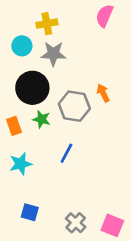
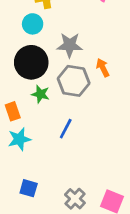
cyan circle: (22, 46) -> (33, 24), moved
gray star: (53, 54) -> (70, 45), moved
orange rectangle: (14, 126) -> (13, 111), moved

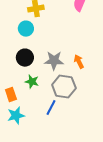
gray star: (70, 45) -> (54, 61), moved
black circle: (31, 62) -> (25, 58), size x0.7
gray hexagon: (74, 81) -> (64, 87), moved

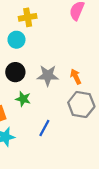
gray hexagon: (64, 87) -> (81, 105), moved

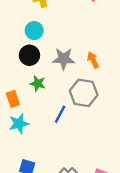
cyan circle: (16, 40) -> (34, 31), moved
gray hexagon: (81, 105) -> (84, 93), moved

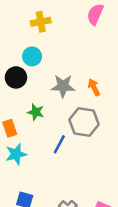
black circle: (29, 55) -> (16, 77), moved

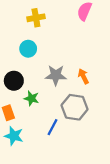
black circle: (16, 77) -> (14, 81), moved
cyan star: (16, 154) -> (14, 136), turned 30

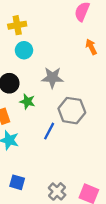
yellow cross: (36, 18) -> (17, 25), moved
orange arrow: (83, 76) -> (91, 47), moved

